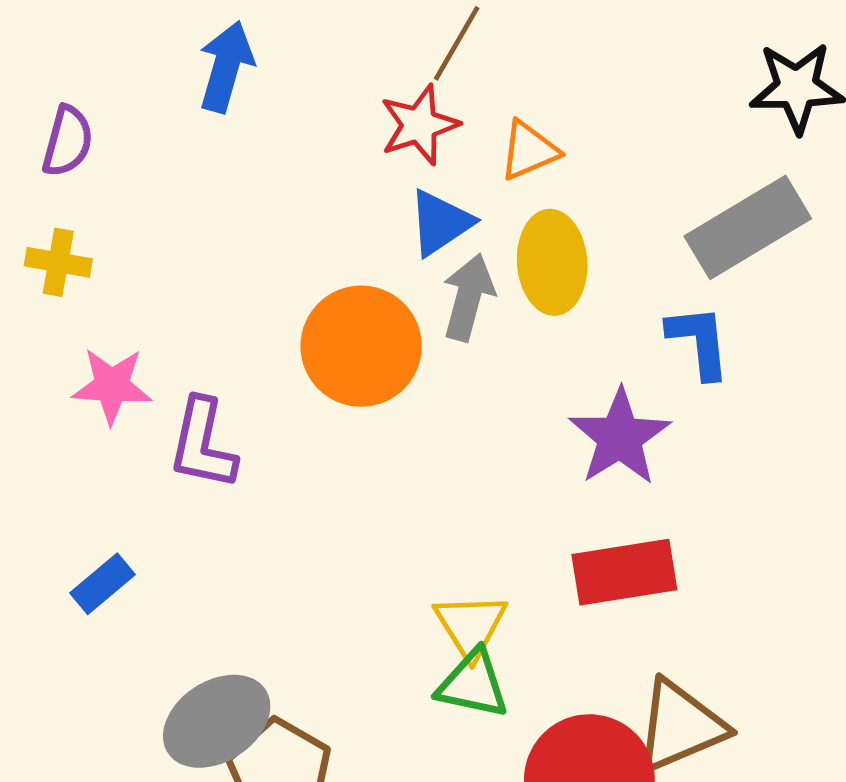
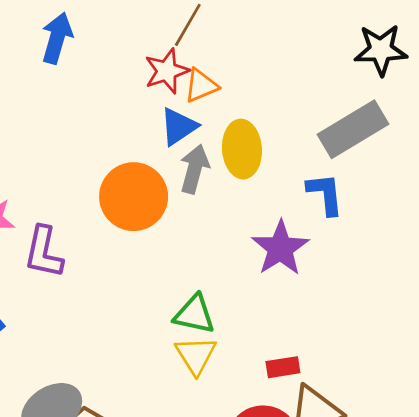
orange triangle: (529, 150) -> (201, 86), moved
red rectangle: (624, 572) -> (283, 367), moved, size x0.6
green triangle: (473, 684) -> (194, 314), moved

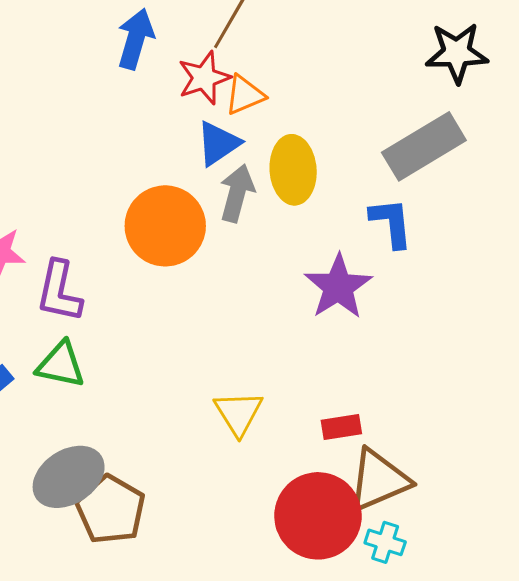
blue arrow: (57, 38) -> (136, 39), moved
green triangle: (194, 314) -> (61, 365), moved

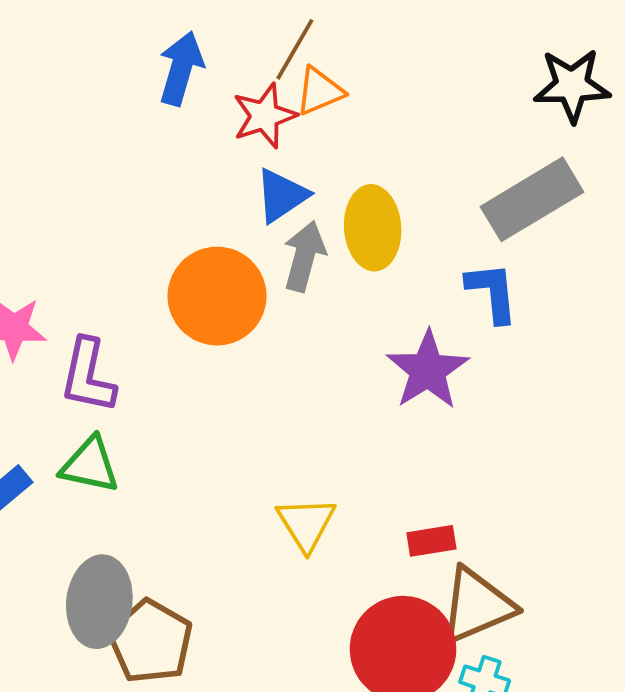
orange triangle: (245, 95) -> (320, 91), moved
gray ellipse: (69, 477) -> (99, 602), turned -50

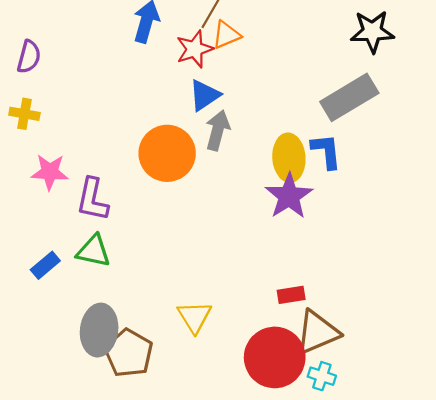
yellow ellipse: (373, 228) -> (289, 158), moved
yellow triangle: (306, 524) -> (195, 317), moved

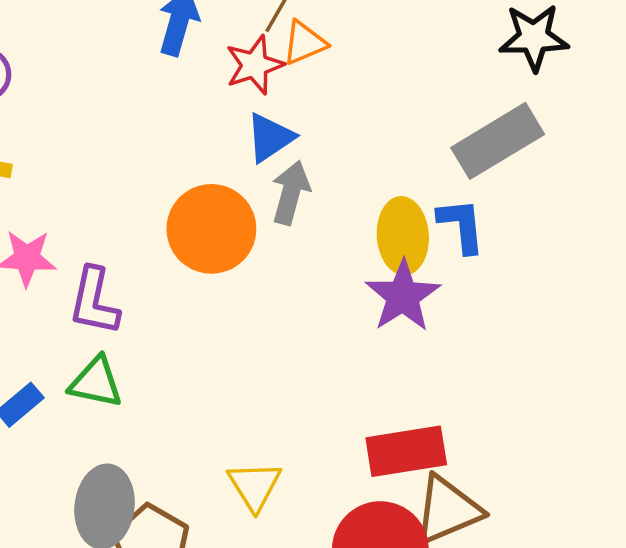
red rectangle: (291, 295) -> (406, 451), size x1.8

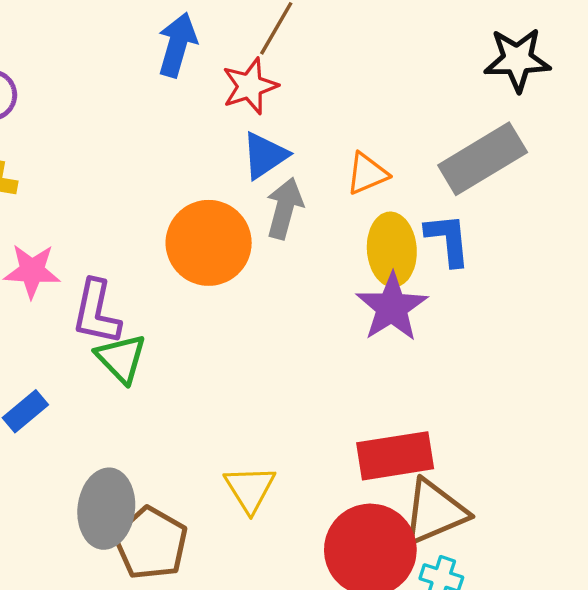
orange triangle: (305, 43) -> (367, 174), moved
green triangle: (96, 382) -> (121, 358), moved, turned 34

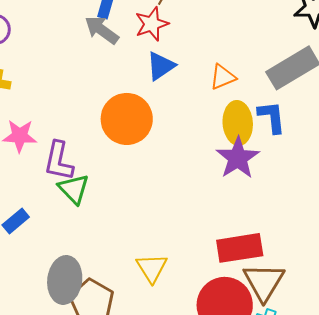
gray arrow: (285, 208) -> (102, 30), moved, turned -69
brown triangle: (435, 512) -> (264, 282), turned -36

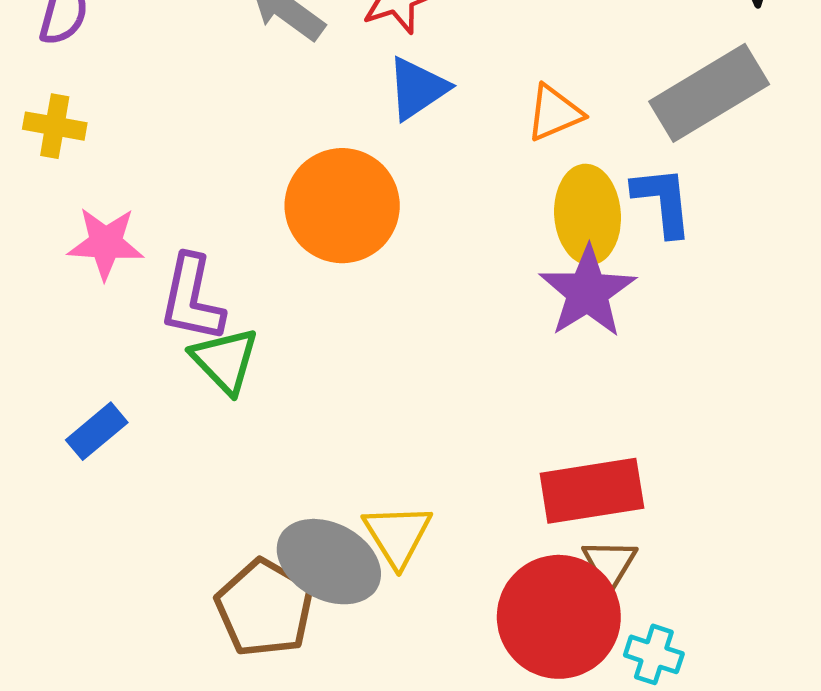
gray ellipse: (65, 280) -> (329, 562), moved, turned -69
brown triangle: (264, 282) -> (610, 564), moved, size x0.6

